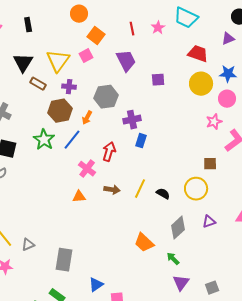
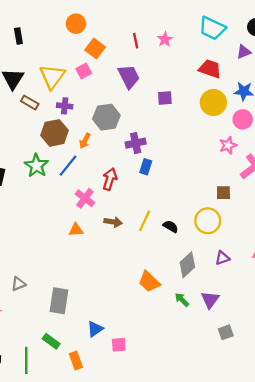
cyan trapezoid: (186, 18) -> (212, 28), moved
purple triangle: (181, 283) -> (210, 300), moved

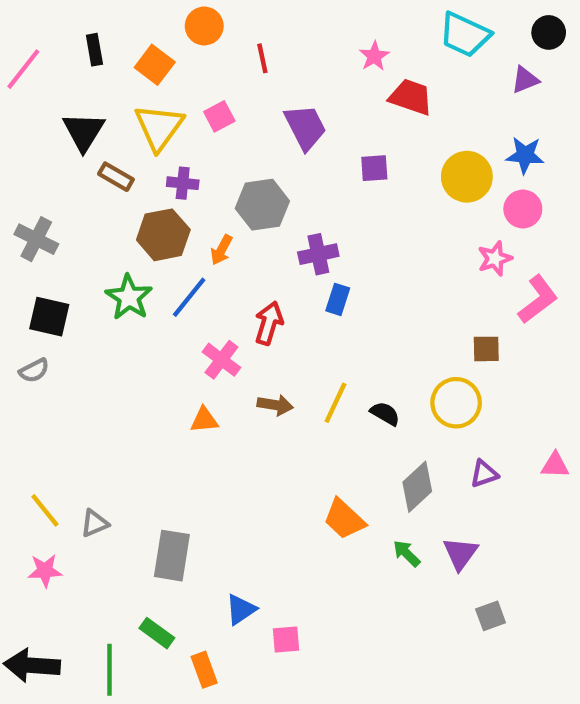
red line: (136, 41) -> (262, 58), moved
orange square: (95, 48) -> (155, 65), moved
red trapezoid: (210, 69) -> (411, 97), moved

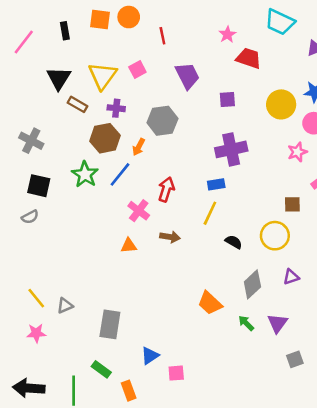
orange square: (155, 65) -> (100, 20), moved, turned -30
purple cross: (318, 254) -> (231, 149), moved, size x1.4
blue rectangle: (338, 299) -> (216, 184), moved, turned 63
yellow line: (336, 403) -> (210, 213), moved

